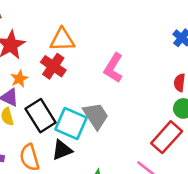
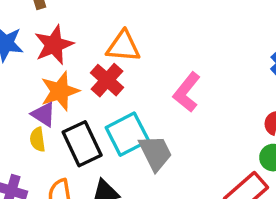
orange star: (19, 79) -> (60, 91), size x1.6
cyan square: (71, 124) -> (127, 134), moved, turned 32

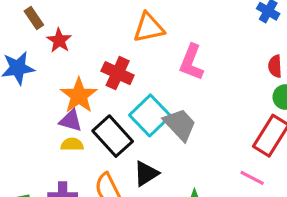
red star: (54, 45) -> (59, 40), moved, size x0.7
orange triangle: (123, 46) -> (149, 28), moved
yellow semicircle: (38, 140) -> (72, 144), turned 115

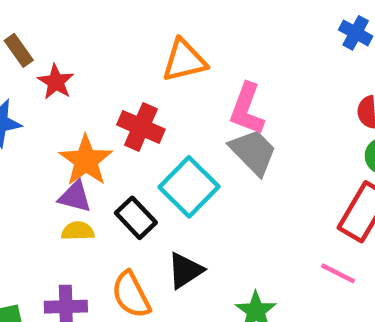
gray trapezoid: (180, 125) -> (253, 152), moved
black rectangle: (113, 136) -> (136, 218), size x0.7

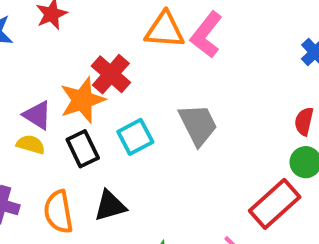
pink L-shape: (247, 109) -> (206, 35), moved
orange star: (86, 161) -> (82, 100), moved
cyan square: (189, 187) -> (135, 137), size x0.7

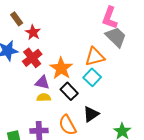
orange triangle: (165, 30) -> (95, 57), moved
red cross: (111, 74) -> (32, 58), moved, turned 30
gray trapezoid: (198, 125) -> (116, 37), moved

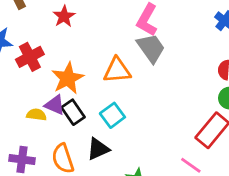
red star: (33, 32) -> (64, 16), moved
cyan square: (92, 77) -> (112, 115), moved
purple triangle: (42, 83) -> (55, 105), moved

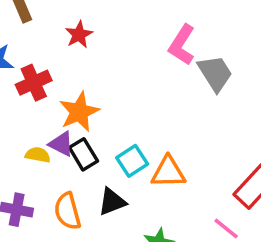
gray trapezoid: (151, 48) -> (215, 73), moved
orange triangle: (117, 70) -> (168, 172), moved

